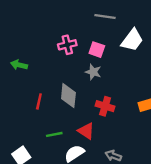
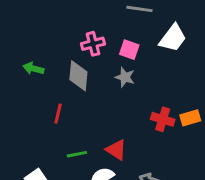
gray diamond: (68, 96) -> (78, 76), moved
red cross: (105, 106) -> (163, 119), moved

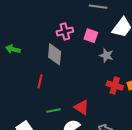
green arrow: (33, 69) -> (13, 49), moved
gray star: (125, 77) -> (106, 55), moved

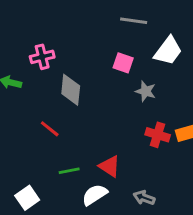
pink cross: (65, 32) -> (42, 57), moved
red line: (40, 81) -> (50, 129), turned -64

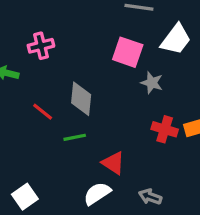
pink square: (123, 63) -> (128, 52), size x1.4
gray diamond: (71, 90) -> (81, 99), moved
red line: (50, 129) -> (43, 112), moved
green line: (69, 171) -> (75, 137), moved

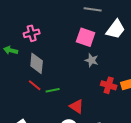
gray star: (152, 83) -> (92, 60), moved
gray diamond: (81, 99) -> (37, 63), moved
red line: (43, 112) -> (35, 85), moved

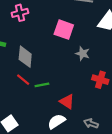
pink cross: (32, 33) -> (20, 13), moved
pink square: (86, 37) -> (64, 30), moved

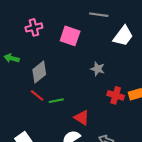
pink square: (64, 30) -> (70, 36), moved
gray diamond: (25, 57) -> (39, 72), turned 45

